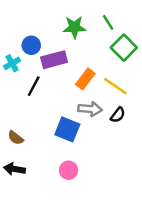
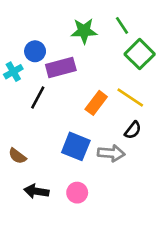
orange rectangle: (85, 79) -> (96, 103), moved
gray arrow: (90, 109) -> (111, 153), moved
black arrow: (14, 169) -> (36, 191), moved

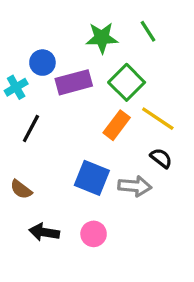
green square: (140, 54) -> (127, 82), moved
black line: (38, 97) -> (31, 128), moved
black semicircle: (133, 130) -> (161, 158), turned -90

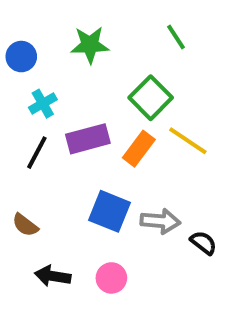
green star: (102, 38) -> (90, 45), moved
blue circle: (42, 63) -> (21, 57), moved
purple rectangle: (74, 82) -> (88, 139), moved
cyan cross: (16, 87) -> (43, 104), moved
black semicircle: (161, 158) -> (203, 243), moved

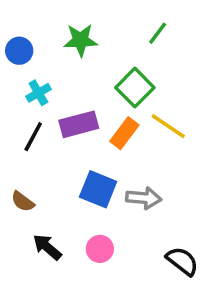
green line: (176, 37) -> (158, 33), turned 70
black semicircle: (203, 243) -> (182, 261), moved, size x1.4
black arrow: (53, 276) -> (47, 247), turned 32

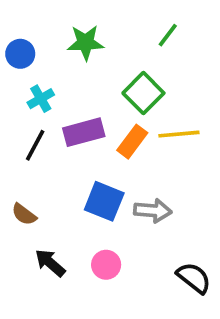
yellow line: (168, 126) -> (179, 134), turned -39

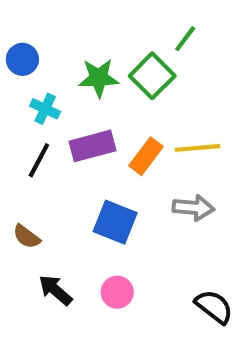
green star: (86, 43) -> (99, 78), moved
green square: (143, 93) -> (152, 76), moved
cyan cross: (41, 99) -> (45, 109), turned -35
gray arrow: (153, 211) -> (193, 208), moved

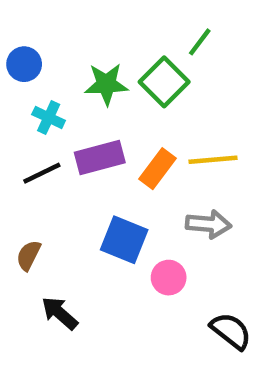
black line: (39, 160) -> (42, 173), turned 36
brown semicircle: (27, 237) -> (29, 255), turned 80
pink circle: (117, 292) -> (169, 278), moved

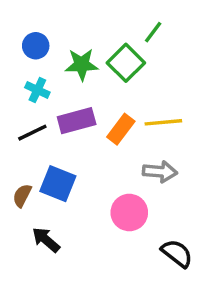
blue circle: (24, 64) -> (36, 46), moved
blue square: (124, 240) -> (58, 184), moved
pink circle: (169, 278) -> (129, 213), size x1.4

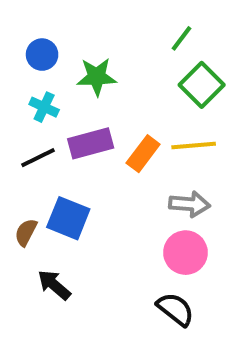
green square: (126, 63) -> (202, 85), moved
pink circle: (129, 213) -> (185, 253), moved
black semicircle: (177, 253) -> (175, 309), moved

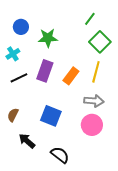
cyan cross: (44, 107) -> (13, 54), moved, turned 32
purple rectangle: (91, 143) -> (45, 71), turned -55
yellow line: (194, 145) -> (96, 72), turned -70
blue square: (68, 218) -> (51, 116), moved
black semicircle: (175, 309) -> (60, 155), moved

